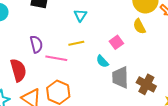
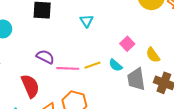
yellow semicircle: (139, 26) -> (153, 55), moved
yellow line: (76, 43) -> (92, 65), moved
purple semicircle: (36, 44) -> (45, 57), turned -42

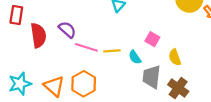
pink square: (127, 44) -> (152, 39), turned -32
red semicircle: (30, 86) -> (38, 35), moved

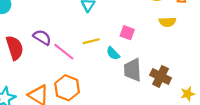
pink line: (86, 47) -> (64, 52), turned 30
yellow line: (112, 51) -> (91, 41), moved
yellow semicircle: (175, 57) -> (167, 22), moved, turned -63

